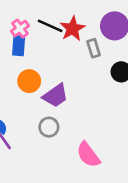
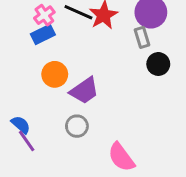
blue rectangle: (19, 46) -> (43, 34), turned 60
gray rectangle: (94, 48) -> (142, 37), moved

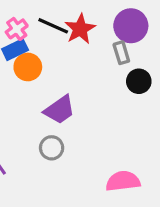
orange circle: (55, 74) -> (28, 67), moved
pink semicircle: (121, 157) -> (123, 181), moved, turned 120

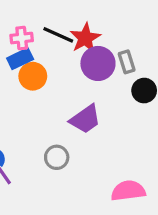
purple circle: (131, 26) -> (98, 63), moved
pink cross: (17, 29) -> (22, 38), turned 30
purple trapezoid: (60, 110) -> (85, 119), moved

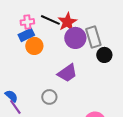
gray rectangle: (127, 62) -> (93, 37), size x1.5

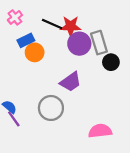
pink cross: (27, 22) -> (15, 17), moved, turned -32
red star: (67, 22) -> (71, 26), turned 30
gray circle: (49, 97) -> (51, 108), size x1.5

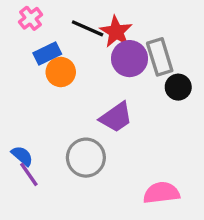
red star: (71, 26) -> (116, 32), turned 30

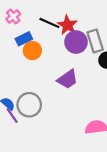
gray circle: (86, 158) -> (29, 105), moved

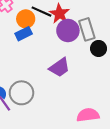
blue rectangle: (24, 39) -> (24, 34), moved
orange circle: (32, 51) -> (26, 19), moved

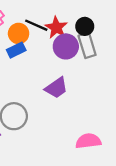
black circle: (99, 48) -> (85, 26), moved

